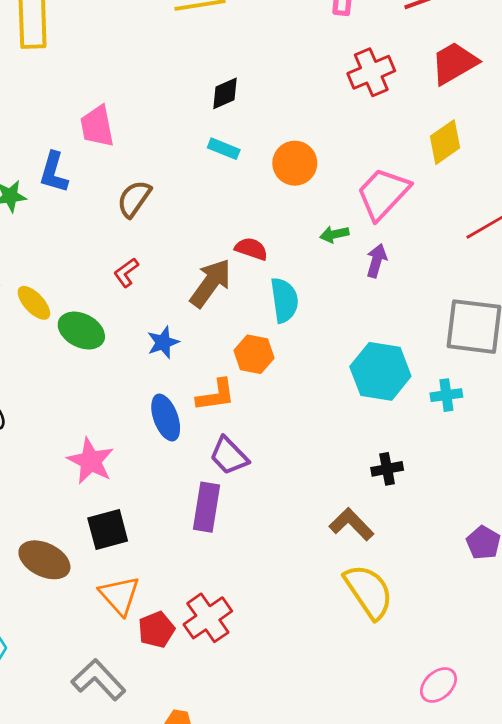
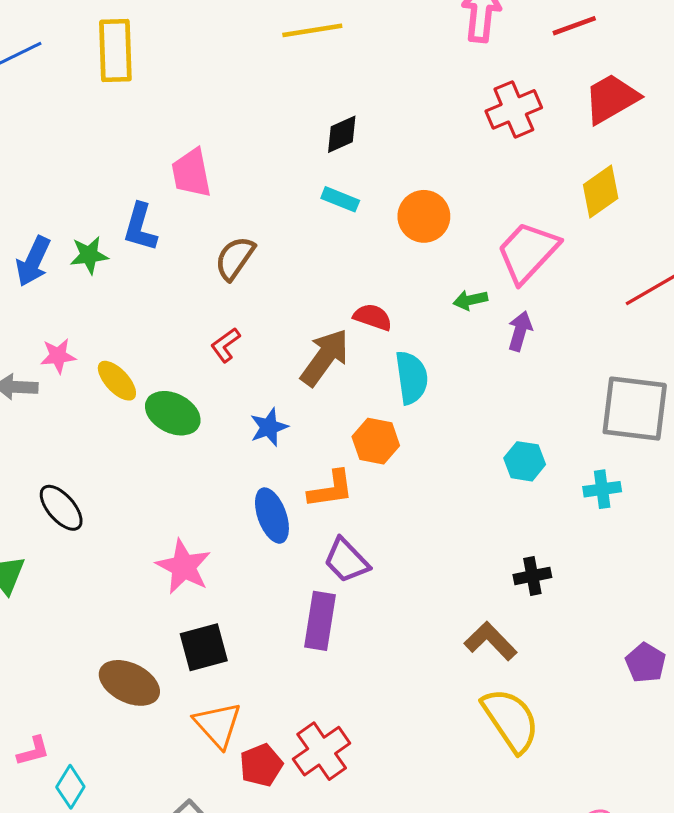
cyan hexagon: (380, 371) -> (525, 461), size x0.6

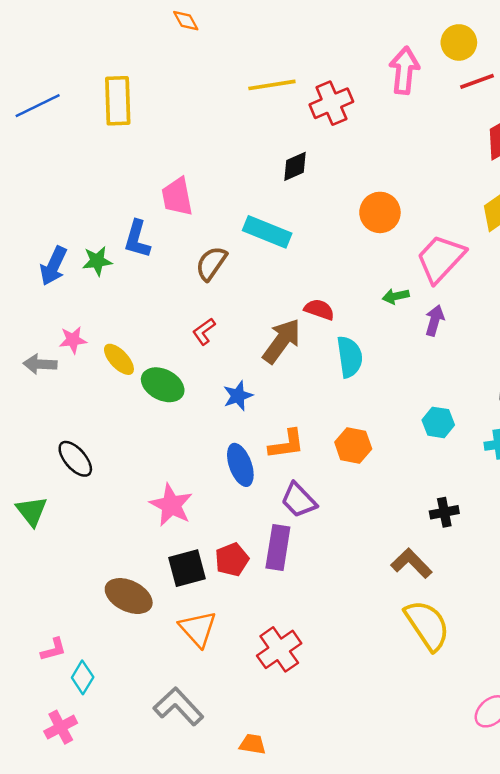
red cross: (514, 109) -> (331, 103), moved
cyan rectangle: (340, 199) -> (267, 232), moved, size x1.6
orange circle: (424, 216) -> (380, 212), moved
orange hexagon: (376, 441) -> (353, 445), moved
red pentagon: (261, 765) -> (232, 560), moved

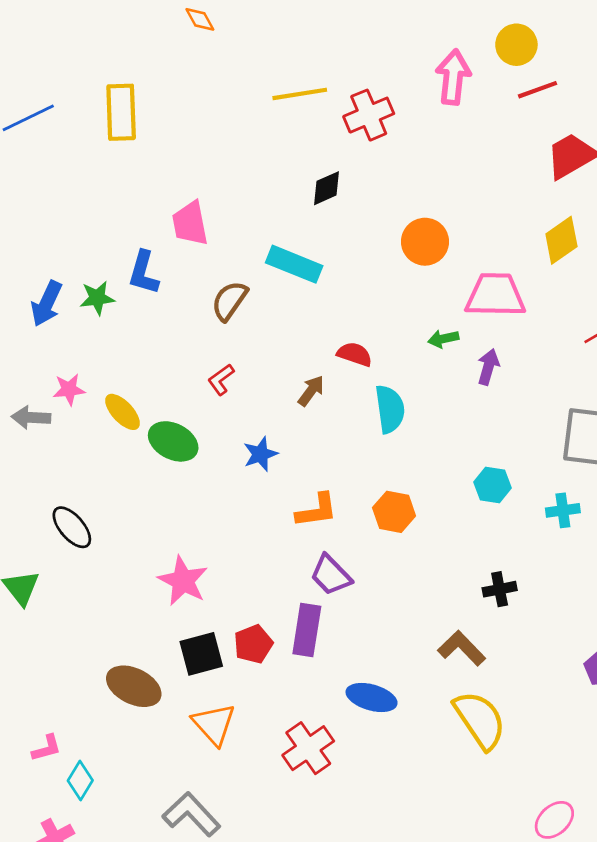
pink trapezoid: (441, 259) -> (495, 295), turned 48
brown arrow: (282, 341) -> (311, 391), size x0.6
blue ellipse: (240, 465) -> (372, 697), moved, turned -54

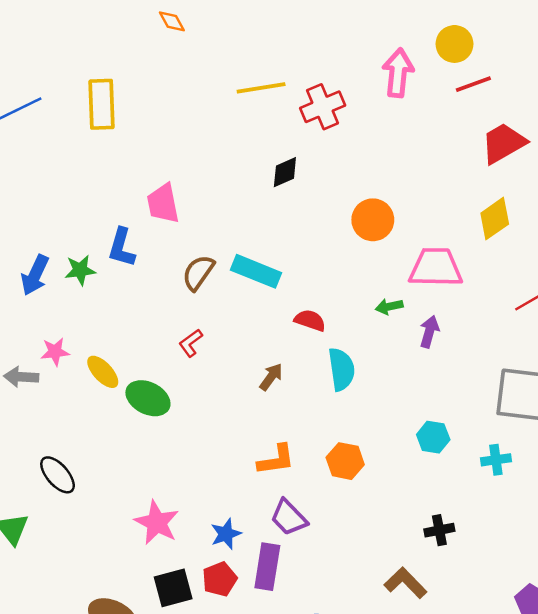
cyan rectangle: (294, 264) -> (256, 271), moved
brown arrow: (311, 391) -> (271, 377), moved
blue star: (260, 454) -> (226, 534), moved

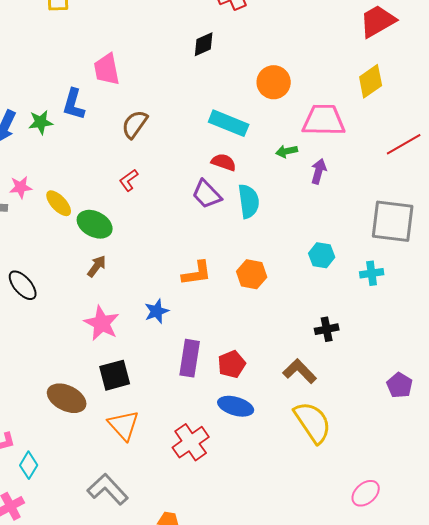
cyan rectangle: (256, 271) -> (229, 123), moved
brown arrow: (271, 377) -> (97, 266), moved
purple trapezoid: (289, 518) -> (207, 194), moved
blue star: (226, 534) -> (157, 311), moved
red pentagon: (220, 579) -> (232, 364), moved

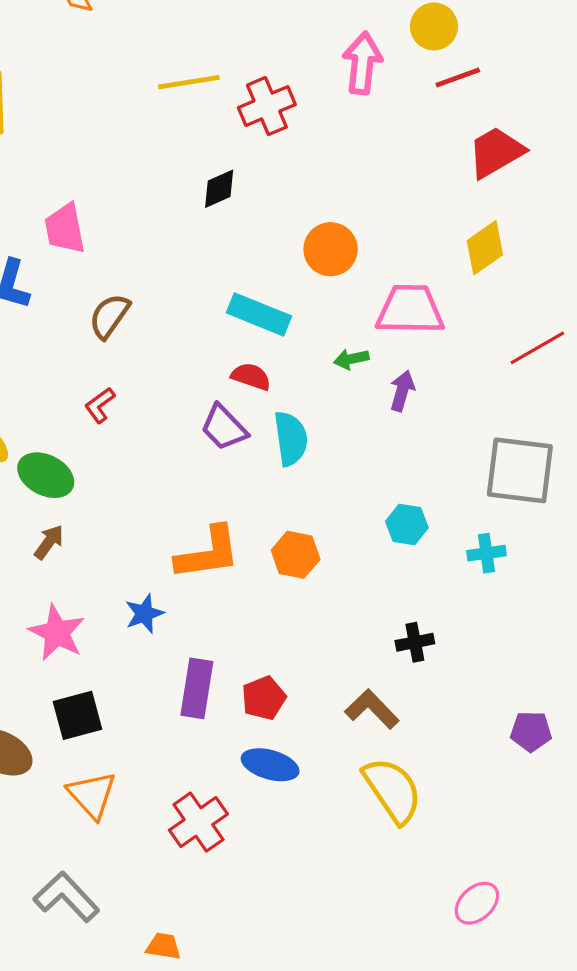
orange L-shape: (197, 273) -> (208, 553), size x1.4
purple pentagon: (400, 385) -> (531, 731), turned -30

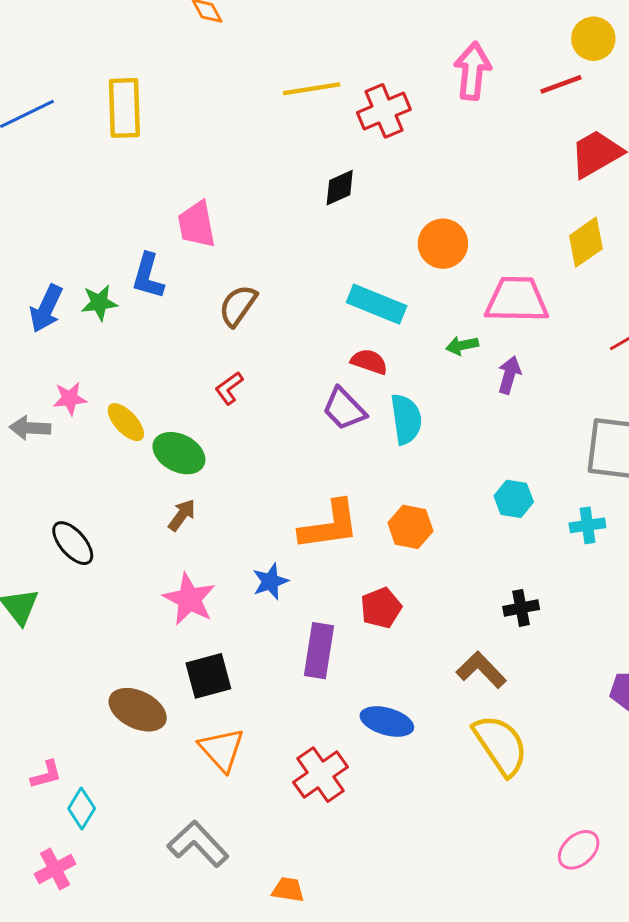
yellow circle: (434, 26) -> (593, 39), moved
red pentagon: (264, 698) -> (381, 608), moved

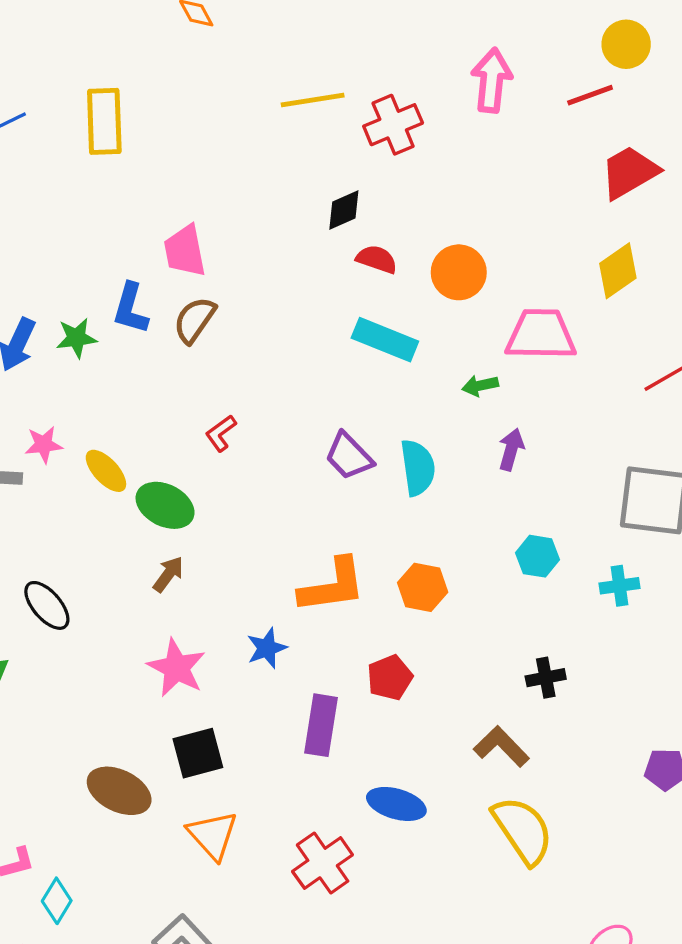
brown semicircle: (238, 306) -> (195, 320), moved
red semicircle: (369, 362) -> (377, 259), moved
purple arrow: (509, 375) -> (511, 450), moved

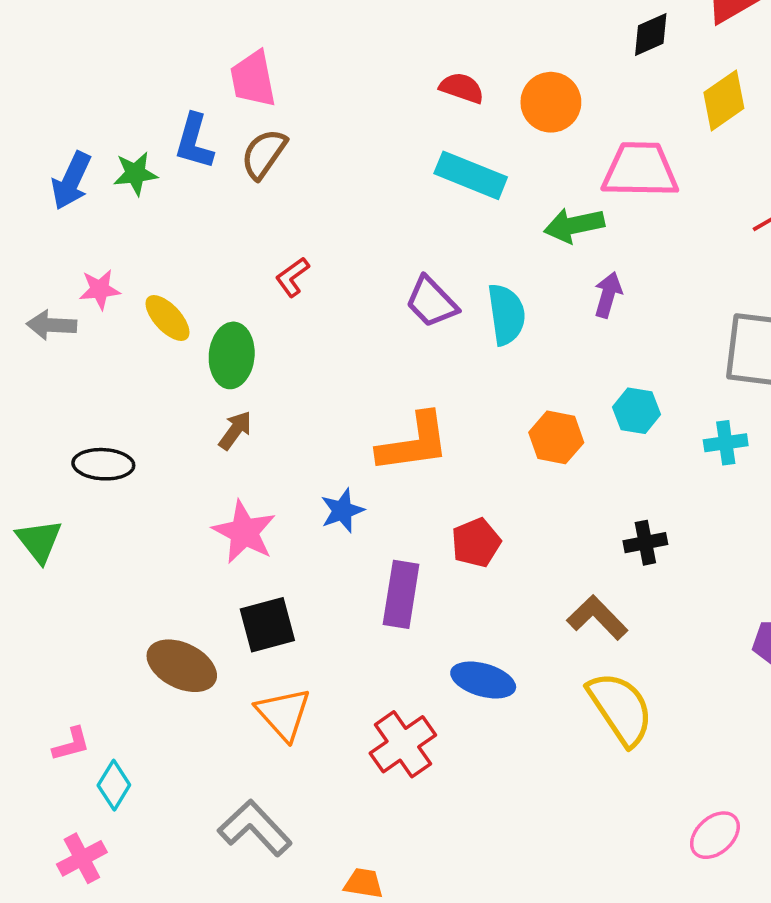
black diamond: (344, 210) -> (651, 34), moved
green arrow: (480, 386) -> (574, 225), size x1.5
green ellipse: (165, 505) -> (232, 355), turned 68
orange hexagon: (423, 587) -> (556, 437), moved
black ellipse: (47, 605) -> (103, 464), turned -46

